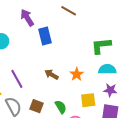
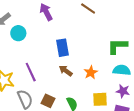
blue rectangle: (45, 36) -> (62, 48), moved

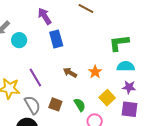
blue rectangle: (62, 48) -> (56, 39), moved
yellow square: (100, 99) -> (107, 98), turned -35

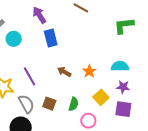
green L-shape: (119, 43) -> (124, 26), moved
green semicircle: (80, 105) -> (74, 104), turned 48

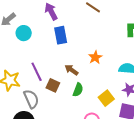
orange star: (89, 71) -> (95, 57), moved
brown square: (49, 104) -> (53, 85), moved
green semicircle: (74, 104) -> (78, 90), moved

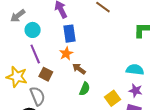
orange star: (95, 57) -> (66, 54), moved
purple line: (37, 72) -> (35, 54), moved
brown square: (53, 85) -> (46, 74), moved

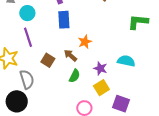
orange star: (66, 54) -> (85, 42), moved
brown square: (46, 74) -> (48, 60), moved
purple star: (136, 91) -> (100, 68), moved

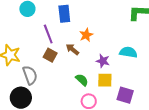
purple line: (28, 37) -> (48, 34), moved
green semicircle: (74, 76) -> (82, 80), moved, turned -72
yellow square: (101, 88) -> (105, 80), turned 35

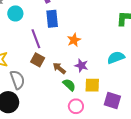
brown arrow: (72, 49) -> (59, 68), moved
cyan semicircle: (128, 52) -> (116, 58), turned -30
purple star: (103, 61) -> (81, 66), moved

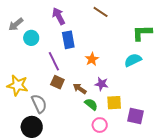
cyan semicircle: (116, 58) -> (133, 60), moved

